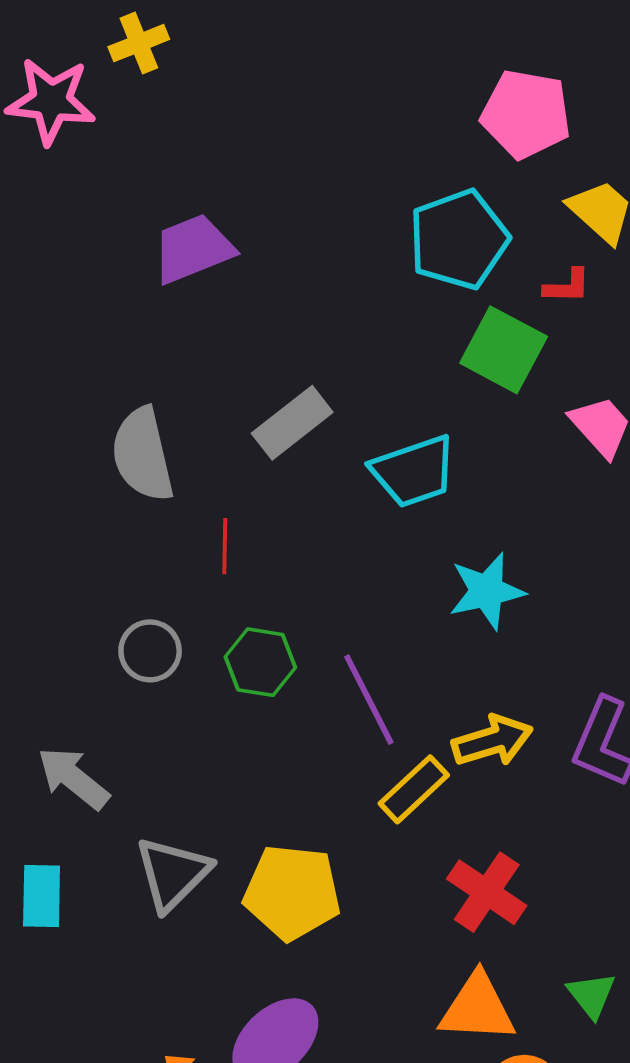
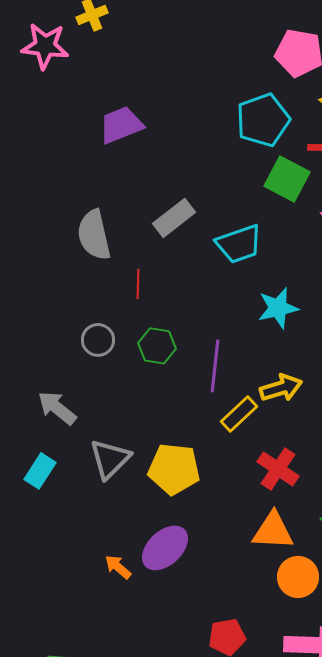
purple line: (369, 700) -> (215, 366), turned 33
cyan rectangle: (42, 896) -> (40, 471), turned 32

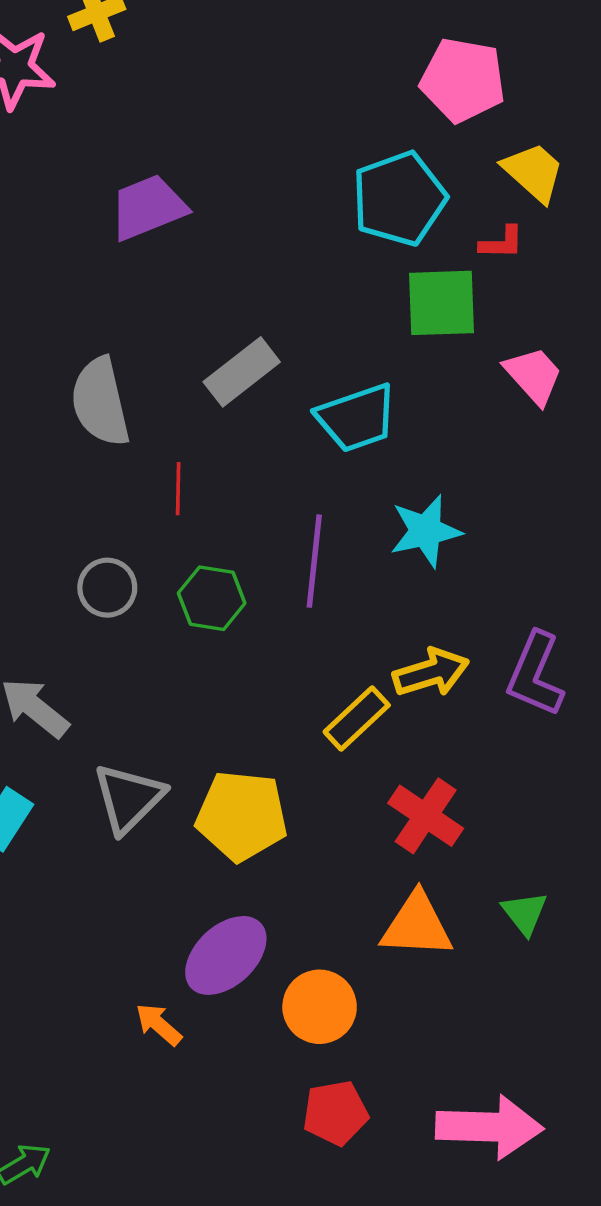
green square: (287, 179) -> (442, 303), turned -30
purple line: (215, 366) -> (314, 561), moved
orange arrow: (118, 567) -> (159, 1024), moved
orange circle: (298, 577) -> (320, 1007), moved

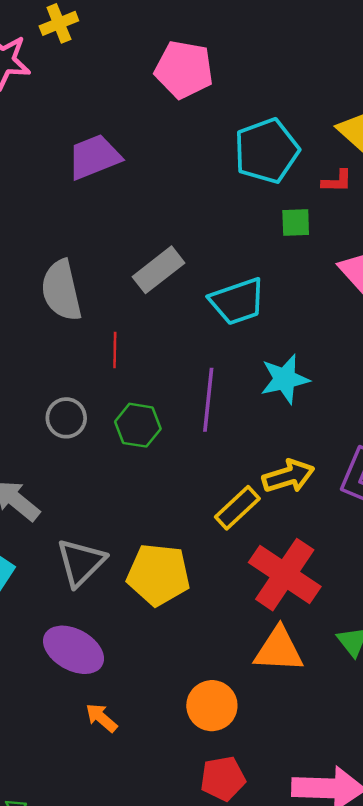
pink pentagon: (463, 80) -> (184, 70), moved
green square: (442, 303) -> (296, 222), size x0.6
red cross: (426, 816) -> (285, 575), size x1.4
purple ellipse: (226, 955) -> (74, 650), moved, turned 72

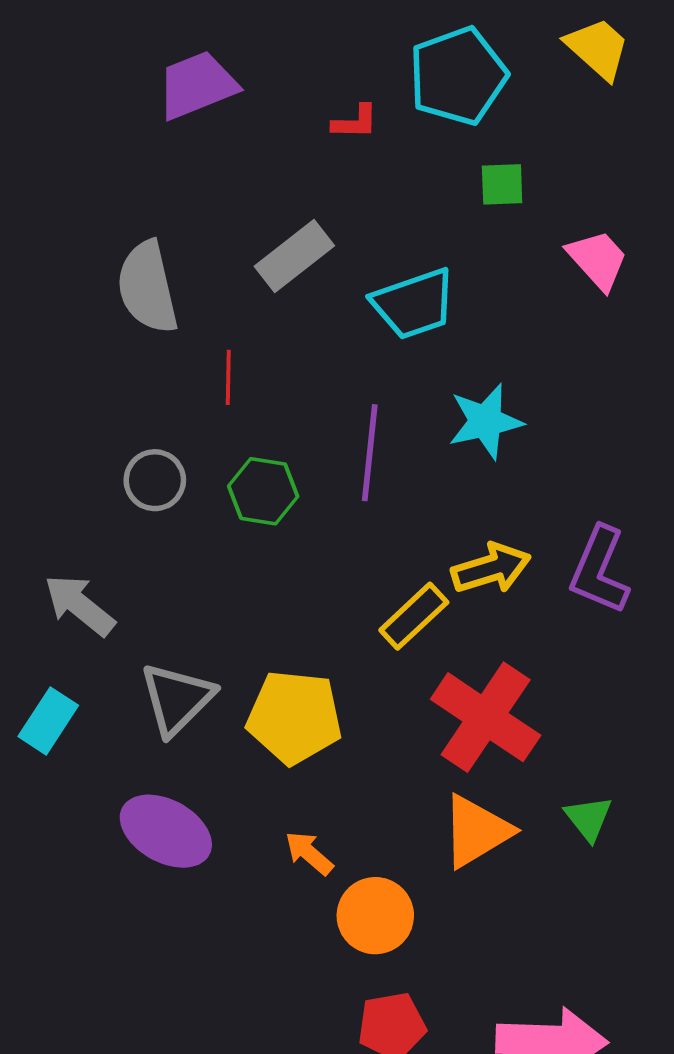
red L-shape: (337, 181) -> (355, 122), moved
orange triangle: (279, 650) -> (476, 831), turned -34
orange arrow: (101, 718) -> (309, 853), moved

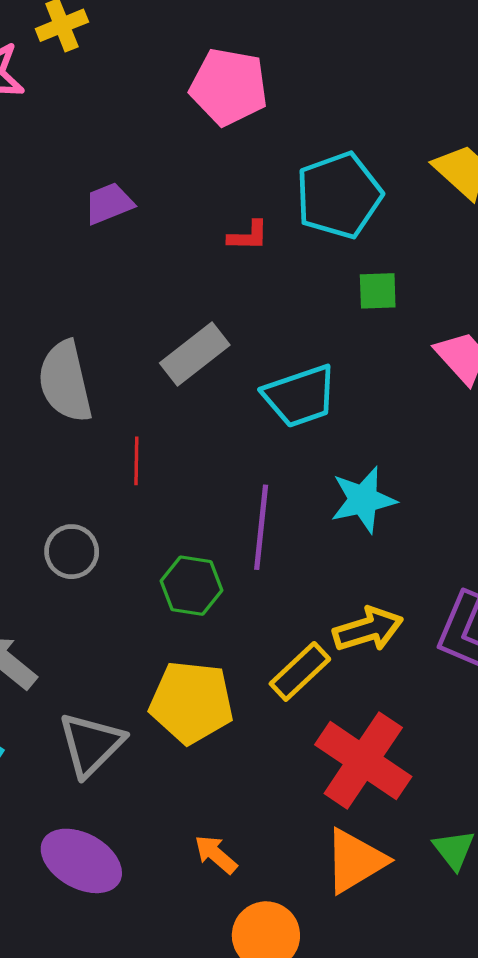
purple trapezoid: (197, 85) -> (109, 203), size x0.7
green hexagon: (263, 491) -> (191, 586), moved
yellow pentagon: (294, 717) -> (191, 702), moved
orange arrow: (309, 853) -> (216, 854), moved

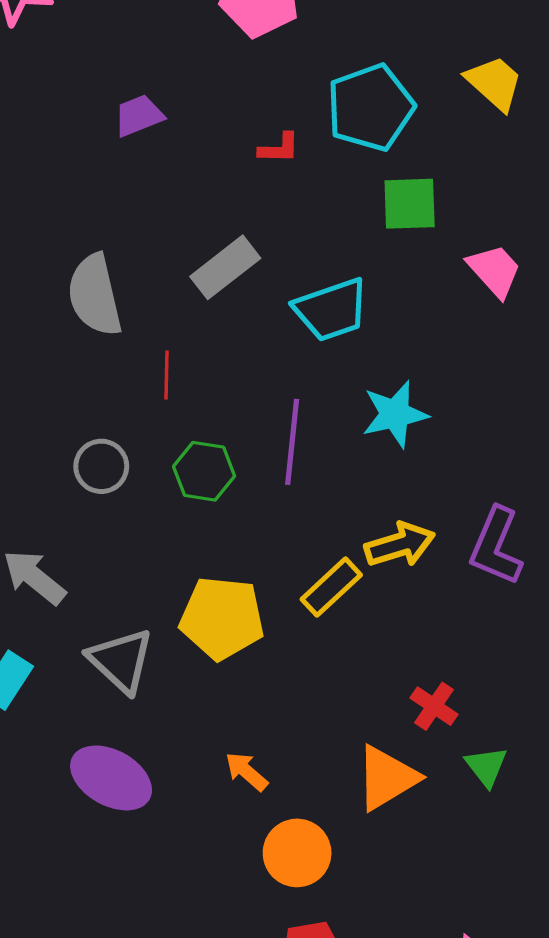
green square: (378, 291) -> (410, 204), size x1.4
green hexagon: (191, 586) -> (204, 471), moved
gray triangle: (91, 744) -> (121, 660), turned -32
red cross: (363, 761) -> (434, 706), moved, size x0.5

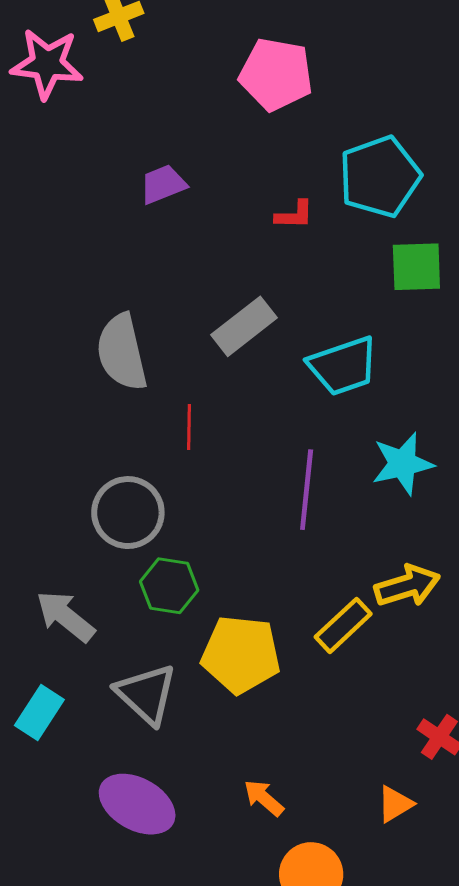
gray circle: (101, 466) -> (128, 513), size x1.4
green hexagon: (204, 471) -> (169, 586), moved
orange triangle: (387, 778) -> (395, 804), size x0.6

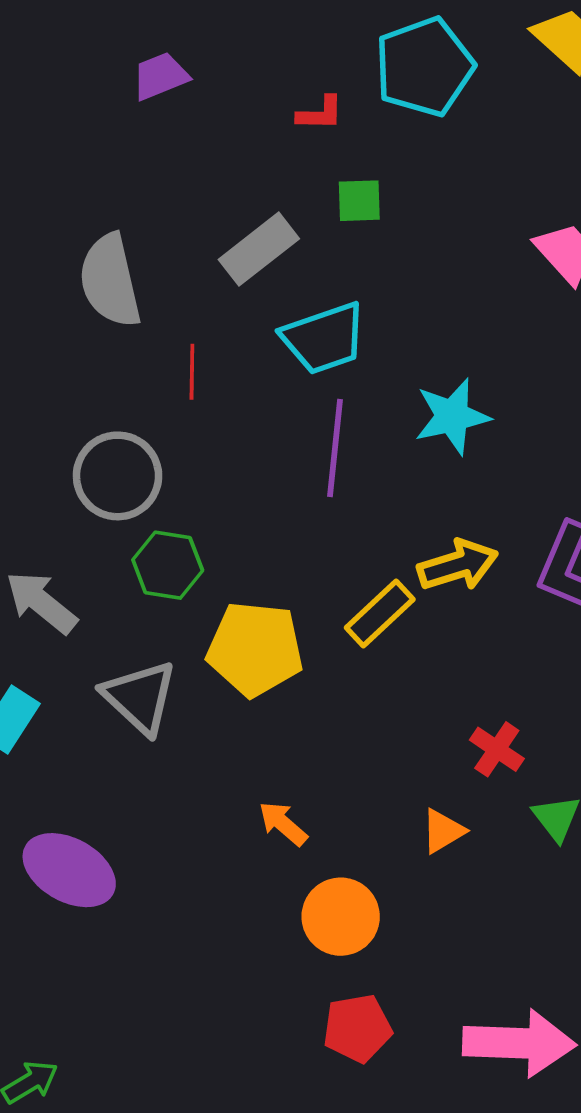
green square: (416, 267) -> (359, 201), moved, size x0.7
cyan trapezoid: (343, 366) -> (324, 338), moved
purple ellipse: (137, 804) -> (69, 870), moved

